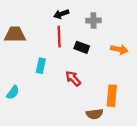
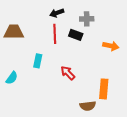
black rectangle: (82, 47) -> (76, 35), moved
cyan semicircle: (13, 92) -> (12, 78), moved

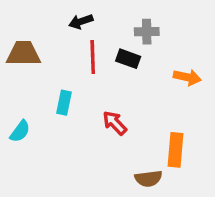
black arrow: (57, 13) -> (81, 22), moved

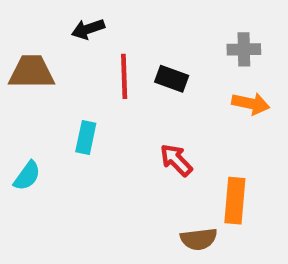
black arrow: (81, 22) -> (88, 29), moved
gray cross: (147, 32) -> (244, 49), moved
red arrow: (115, 123) -> (176, 160), moved

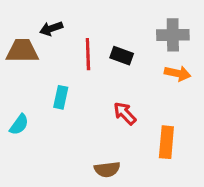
black arrow: (88, 29) -> (51, 29), moved
gray cross: (244, 49) -> (173, 35), size x1.4
brown semicircle: (199, 239) -> (107, 169), moved

